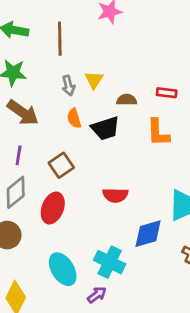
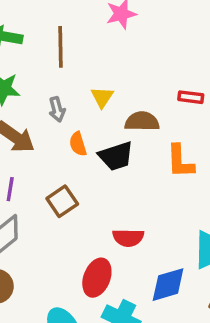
gray arrow: (68, 86) -> (57, 109), moved
red rectangle: (167, 93) -> (191, 97), moved
brown semicircle: (127, 100) -> (142, 121), size x1.4
red ellipse: (53, 208) -> (97, 278), moved

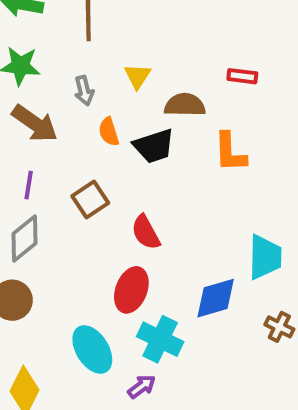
red semicircle: (128, 238) -> (146, 232), moved, turned 60

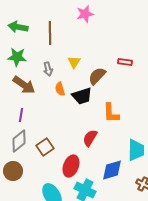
brown semicircle: (185, 105) -> (97, 76), turned -48
orange L-shape: (230, 152) -> (111, 113), moved
brown square: (90, 199) -> (45, 147), moved
red semicircle: (146, 232) -> (90, 138), moved, turned 60

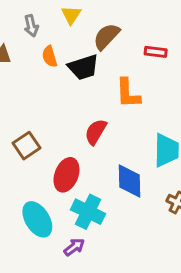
red rectangle: (125, 62) -> (156, 52), moved
blue diamond: (112, 170) -> (130, 181), turned -75

